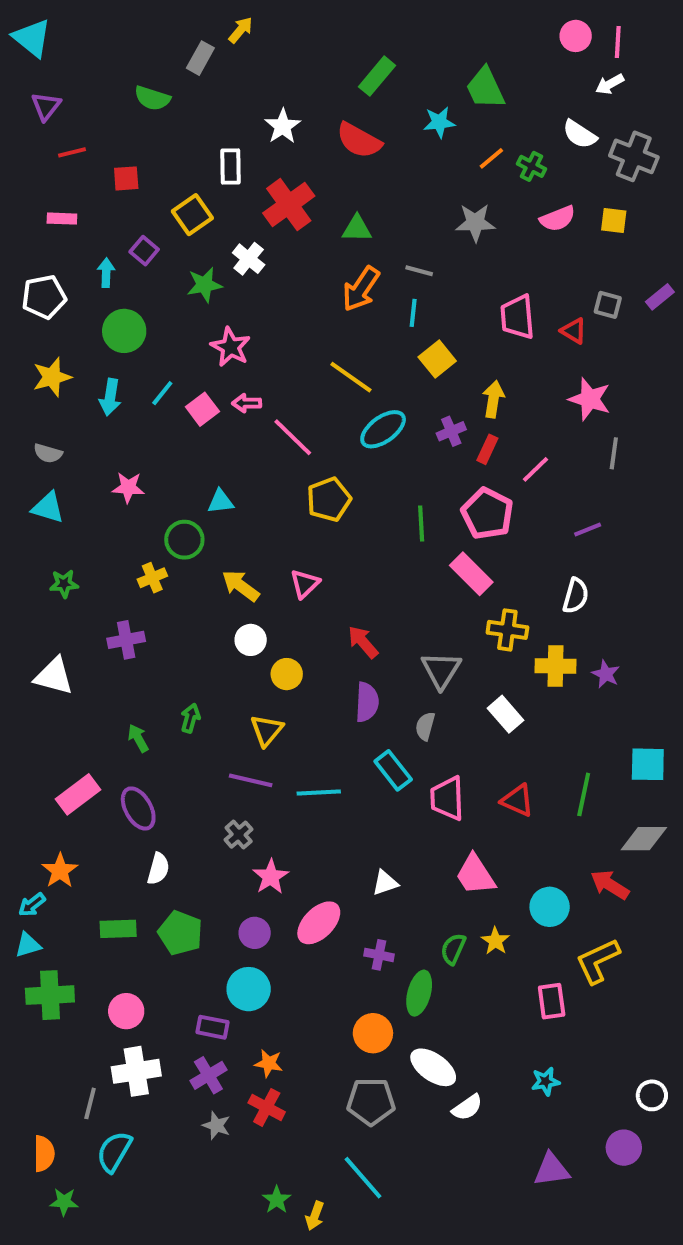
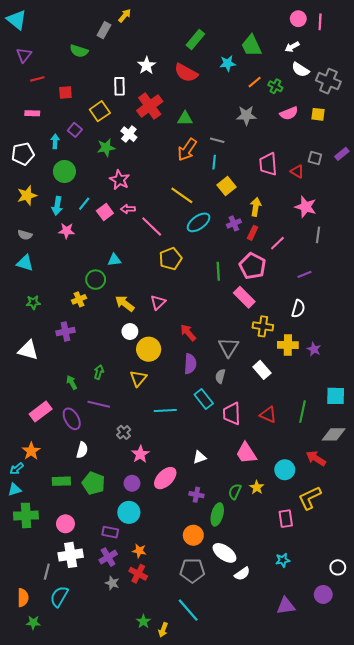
white arrow: (610, 84) -> (292, 47), moved
pink star: (128, 487) -> (67, 231), moved
yellow circle: (287, 674) -> (149, 349), size x1.5
purple line: (251, 780) -> (99, 404), moved

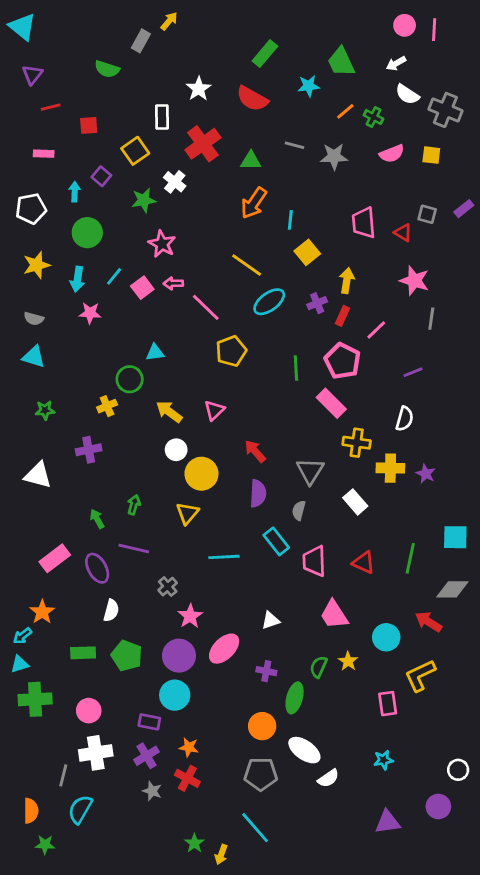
gray line: (217, 140) -> (295, 145), moved
purple circle: (132, 483) -> (179, 656), size x1.5

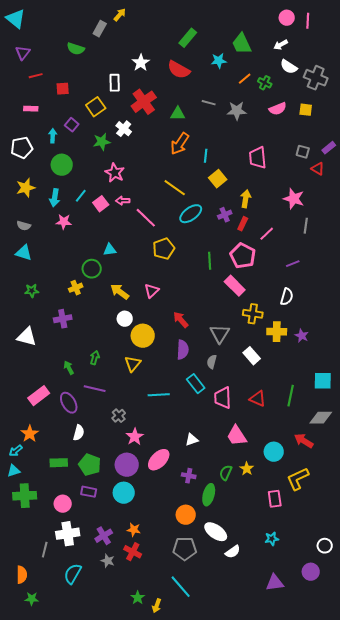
red triangle: (403, 233) -> (318, 169), moved
purple rectangle: (149, 722) -> (89, 492), moved
cyan semicircle: (80, 809) -> (73, 574), moved

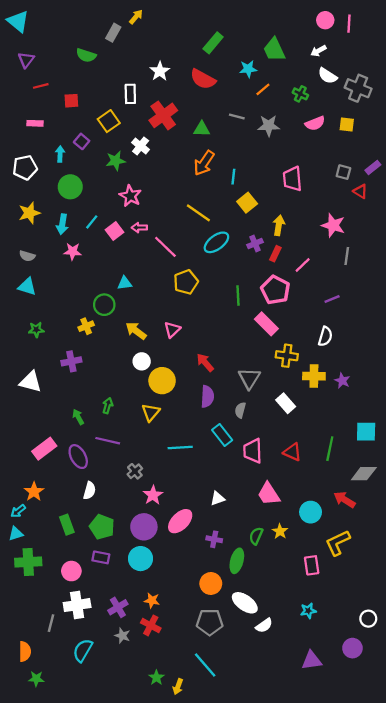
orange line: (245, 79) -> (263, 89), moved
green rectangle: (59, 463) -> (67, 525), turned 72

